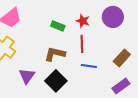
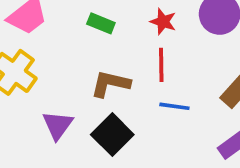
green rectangle: (58, 26) -> (101, 23), moved

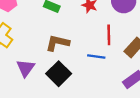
red line: (161, 65) -> (109, 35), moved

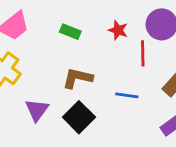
red line: (109, 35) -> (143, 53), moved

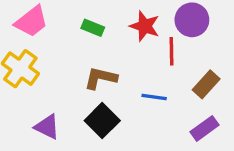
red star: (118, 30) -> (145, 26), size x1.4
purple triangle: (37, 110) -> (47, 127), moved, turned -40

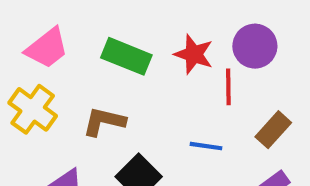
green rectangle: (93, 28) -> (126, 56), size x1.6
brown L-shape: (101, 78) -> (104, 122), moved

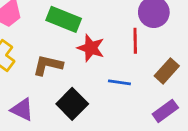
red star: (194, 54) -> (91, 48), moved

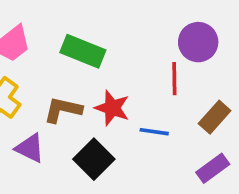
red star: (91, 48) -> (112, 108), moved
purple triangle: (22, 110) -> (30, 148), moved

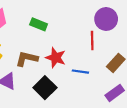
green rectangle: (83, 51) -> (39, 24), size x0.7

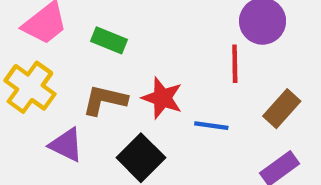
green rectangle: (39, 24) -> (109, 40), moved

